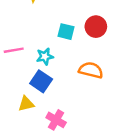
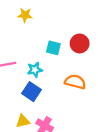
yellow triangle: (26, 104) -> (23, 121), moved

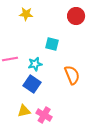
red circle: (80, 43) -> (76, 16), moved
orange semicircle: (75, 82) -> (72, 75), turned 54

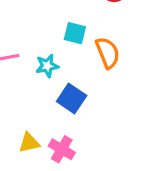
orange semicircle: (72, 75) -> (108, 53), moved
blue square: (32, 84) -> (72, 99), moved

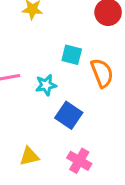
pink cross: (62, 149) -> (79, 161), moved

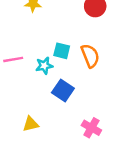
cyan square: (72, 55) -> (62, 51), moved
pink cross: (79, 161) -> (91, 128), moved

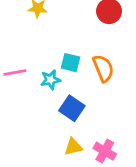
yellow triangle: (31, 124) -> (73, 147), moved

